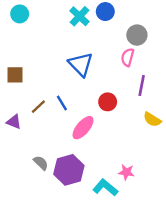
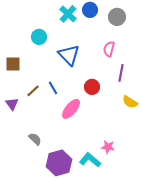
cyan circle: (20, 14) -> (39, 37), moved
gray circle: (137, 35) -> (117, 17), moved
purple triangle: (14, 122) -> (12, 104), turned 32
purple hexagon: (69, 170) -> (59, 163), moved

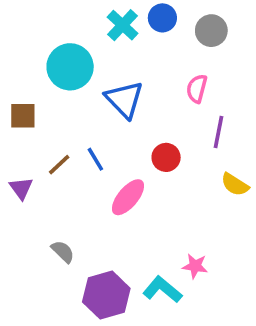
cyan circle: (39, 37) -> (70, 67), size x1.6

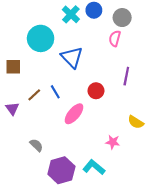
pink semicircle: (197, 89) -> (115, 38), moved
yellow semicircle: (235, 185) -> (136, 122), moved
pink star: (195, 266) -> (113, 142), moved

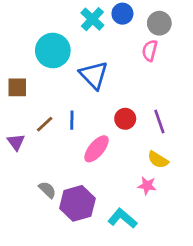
purple line: (126, 76) -> (159, 121), moved, turned -30
blue line: (55, 92) -> (72, 120), turned 32
yellow semicircle: (136, 122) -> (158, 160), moved
purple hexagon: (61, 170) -> (77, 203), moved

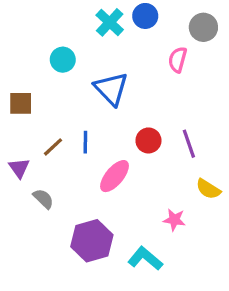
gray circle: (159, 23) -> (203, 27), moved
cyan circle: (53, 50) -> (63, 60), size x0.6
yellow semicircle: (158, 160) -> (208, 189), moved
gray semicircle: (47, 190) -> (43, 199), moved

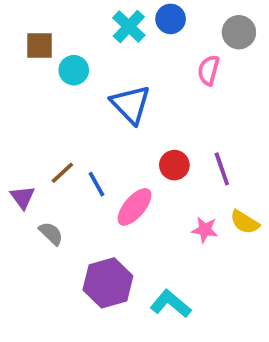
brown square: (21, 103) -> (40, 46), moved
blue line: (85, 142) -> (97, 184), moved, turned -30
pink star: (174, 220) -> (205, 230), moved

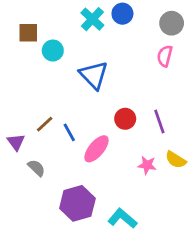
pink semicircle: (209, 70) -> (165, 56), moved

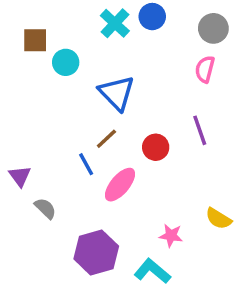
purple line: (159, 121) -> (200, 130), moved
brown line: (45, 124) -> (106, 139), moved
yellow semicircle: (176, 160) -> (218, 219), moved
pink star: (147, 165) -> (171, 236), moved

